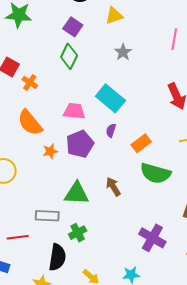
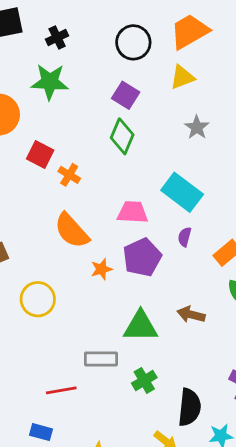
brown arrow: (113, 187) -> (191, 315), turned -42
black semicircle: (57, 257) -> (189, 407), moved

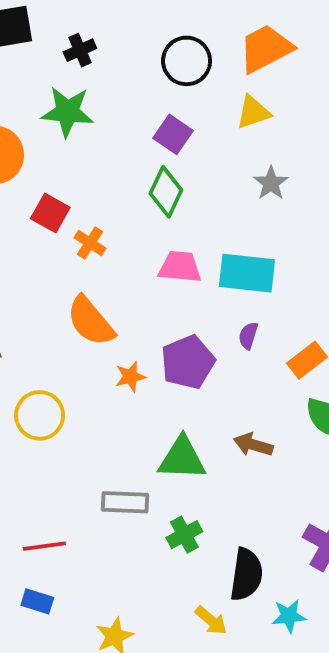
cyan rectangle: (182, 192) -> (247, 273), turned -33
pink trapezoid: (133, 212) -> (180, 267), moved
red line: (61, 390) -> (44, 546), moved

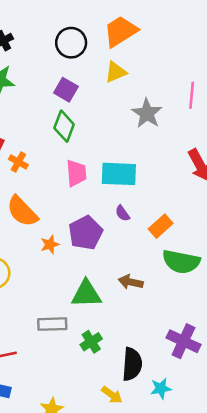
gray star: (271, 183) -> (147, 113), moved, size x1.4
pink trapezoid: (180, 267) -> (76, 173), turned 84
purple semicircle: (248, 336) -> (122, 213), turned -49

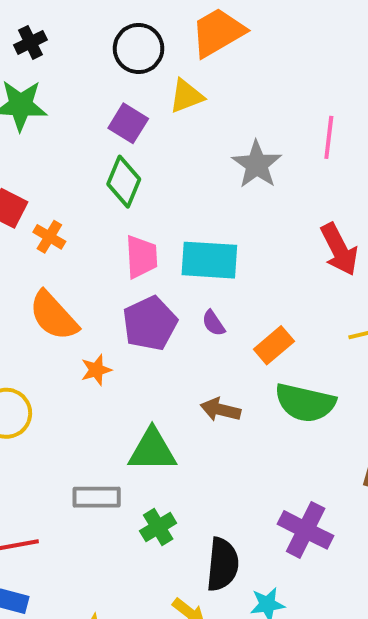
yellow triangle: (116, 72) -> (186, 96), moved
purple pentagon: (86, 233) -> (150, 323), moved
brown arrow: (131, 282) -> (221, 410), moved

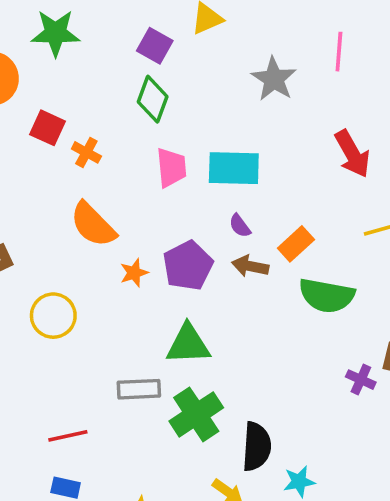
purple pentagon: (150, 323) -> (188, 266), moved
brown arrow: (221, 410) -> (250, 266), moved
green cross: (158, 527) -> (196, 414), size x1.6
purple cross: (306, 530) -> (361, 380), moved, size x0.6

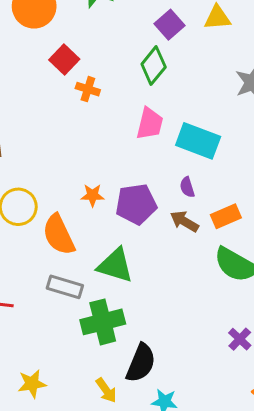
orange cross: (86, 152) -> (88, 89), turned -30
orange semicircle: (93, 225) -> (59, 235), moved

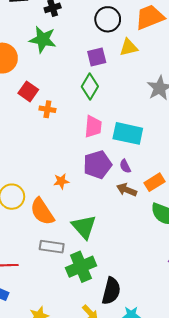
purple square: (170, 25) -> (97, 57), turned 36
purple pentagon: (136, 204) -> (97, 165), moved
green triangle: (115, 265) -> (84, 227), turned 40

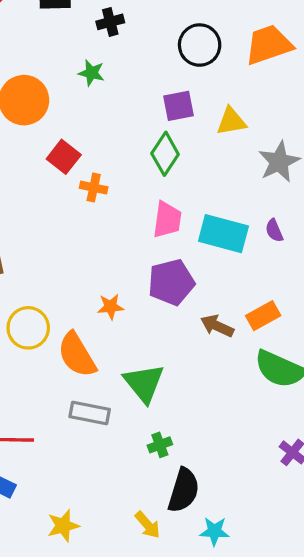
green star: (43, 39) -> (92, 73), size x0.6
yellow triangle: (129, 47) -> (231, 121), moved
purple semicircle: (125, 166) -> (274, 230), moved
green cross: (81, 267) -> (160, 445), moved, size x0.5

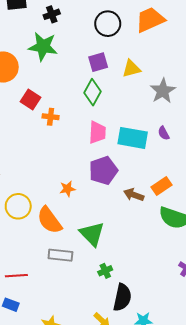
green star: (92, 73) -> (43, 47), size x1.8

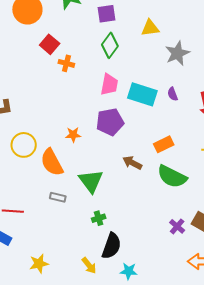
purple square: (98, 62) -> (107, 14), moved
brown arrow: (134, 195) -> (132, 163), moved
gray rectangle: (60, 255) -> (58, 197), size x0.7

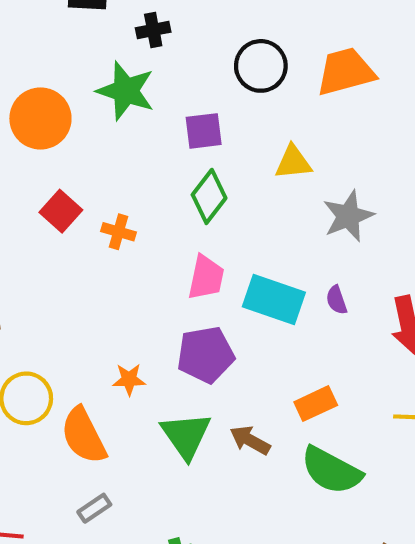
red square: (50, 44) -> (61, 211), moved
green triangle: (91, 181) -> (186, 435), moved
gray rectangle: (58, 197) -> (94, 508), turned -49

